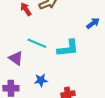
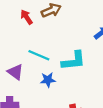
blue star: (41, 80) -> (48, 80), moved

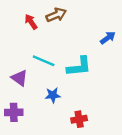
blue star: (48, 80) -> (53, 95), moved

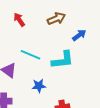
brown arrow: (56, 15) -> (56, 19), moved
blue arrow: (108, 38) -> (79, 35), moved

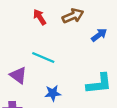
red arrow: (19, 20) -> (40, 17), moved
cyan L-shape: (63, 60) -> (99, 84), moved

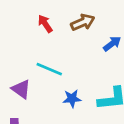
blue star: (53, 93) -> (72, 99), moved

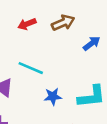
red arrow: (45, 24) -> (27, 24), turned -78

